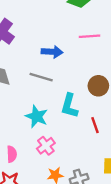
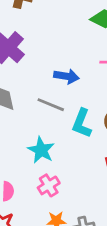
cyan L-shape: (69, 106) -> (82, 123), moved

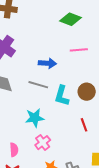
cyan star: (41, 150) -> (35, 118), turned -30

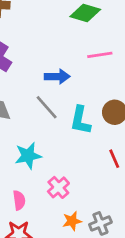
gray line: (38, 85) -> (47, 107), turned 36
cyan star: (35, 118) -> (28, 156), moved

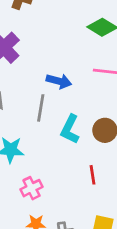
gray line: (47, 107) -> (41, 108), turned 36

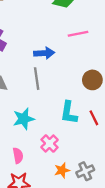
cyan L-shape: (70, 129) -> (69, 113), moved

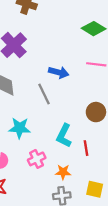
gray line: (37, 79) -> (44, 94), turned -35
orange star: (62, 170) -> (63, 172), moved

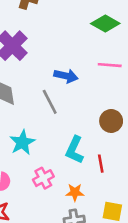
cyan star: (20, 128) -> (22, 142), turned -30

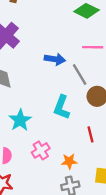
gray line: (50, 102) -> (80, 74), moved
cyan L-shape: (75, 150) -> (62, 107), moved

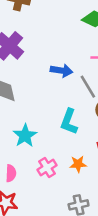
orange star: (69, 161) -> (78, 164), moved

